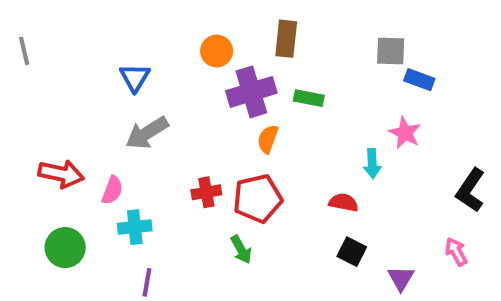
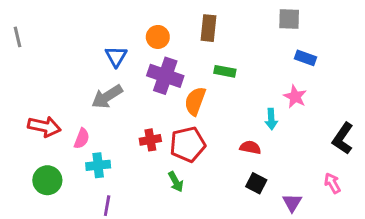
gray square: (391, 51) -> (289, 19), moved
blue triangle: (135, 78) -> (116, 56), moved
purple cross: (251, 92) -> (165, 76), moved, turned 36
orange semicircle: (268, 139) -> (195, 101), size x1.4

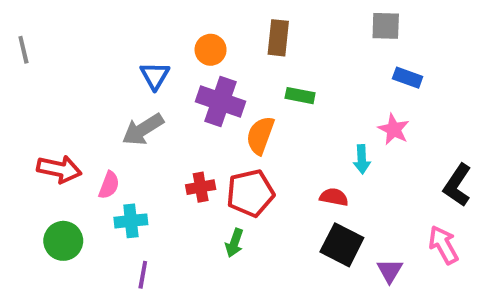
green arrow: (176, 182) -> (234, 243), turned 48
black square: (256, 183) -> (342, 245), size x1.5
pink arrow: (332, 183) -> (443, 245), size x1.4

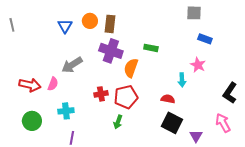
brown rectangle: (278, 38) -> (110, 24), moved
orange circle: (211, 50) -> (90, 21), moved
blue triangle: (155, 76) -> (65, 26), moved
pink semicircle: (109, 185) -> (53, 84), moved

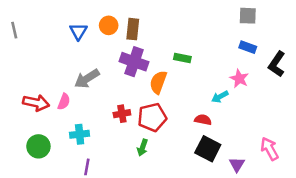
gray square: (194, 13) -> (248, 16), moved
cyan arrow: (182, 80) -> (220, 97), turned 64
black L-shape: (230, 93) -> (277, 64), moved

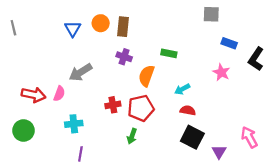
gray square: (248, 16) -> (211, 14), moved
purple cross: (134, 62) -> (124, 57), size x0.6
cyan arrow: (220, 97) -> (182, 89), moved
green circle: (38, 146) -> (23, 131), moved

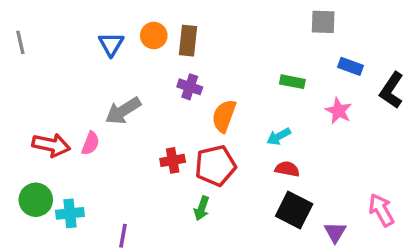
green rectangle: (169, 53) -> (292, 82), moved
cyan cross: (74, 124) -> (70, 213), moved

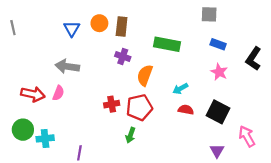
blue rectangle: (351, 66) -> (218, 44), moved
green rectangle: (292, 82) -> (167, 44), moved, size x1.6
gray arrow: (123, 111) -> (67, 66), moved, turned 40
black square: (294, 210) -> (218, 112), moved

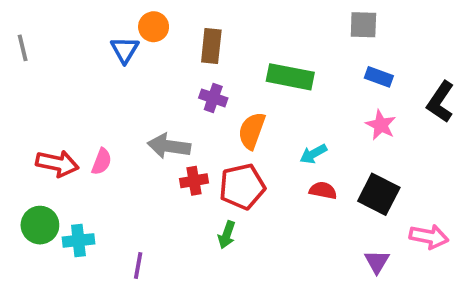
orange circle: (99, 23) -> (154, 27), moved
gray arrow: (67, 66) -> (169, 146), moved
pink arrow: (247, 136) -> (429, 237), turned 130

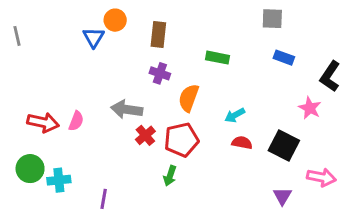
green rectangle: (290, 77) -> (218, 58), size x0.7
pink star: (381, 125) -> (310, 108), moved
red cross: (194, 181) -> (145, 135), turned -30

